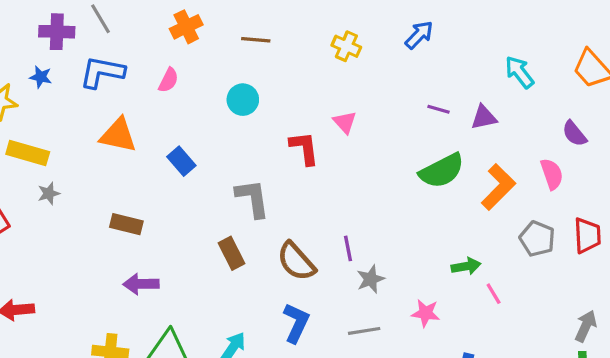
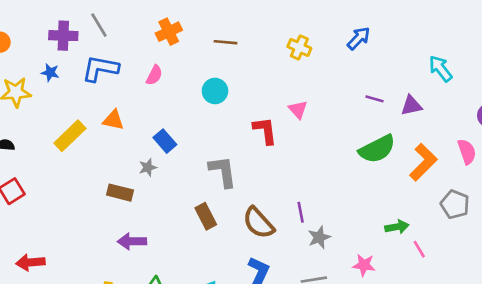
orange triangle: (118, 135) -> (113, 120), size x0.7
yellow rectangle: (28, 153) -> (70, 136), moved, turned -60
gray star: (49, 193) -> (148, 167), moved

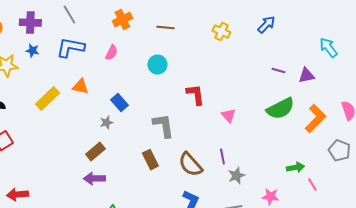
purple cross: (63, 36) -> (30, 23), moved
pink triangle: (298, 109) -> (228, 116), moved
brown rectangle: (120, 193) -> (95, 152), moved, turned -54

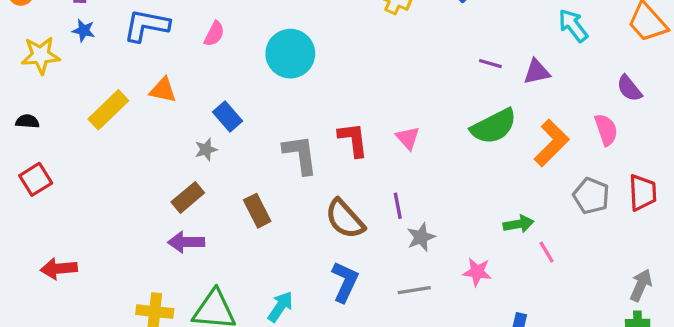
cyan circle: (157, 65) -> (290, 54), size x1.5
red L-shape: (195, 95) -> (353, 140), moved
brown rectangle: (150, 160) -> (257, 211), moved

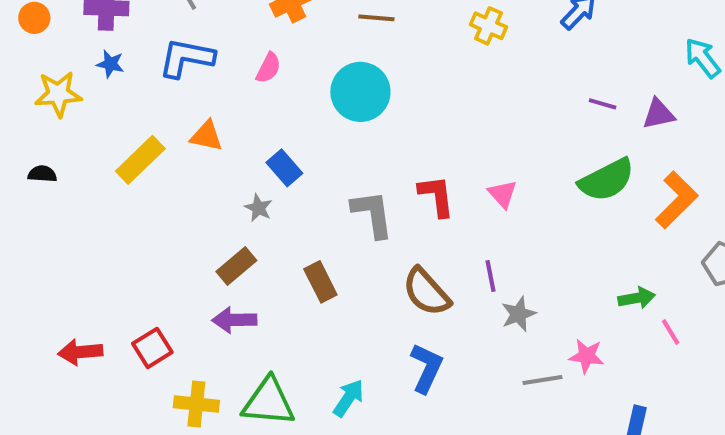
gray star: (206, 150) -> (258, 208), turned -30
red square: (36, 179) -> (152, 348), moved
gray line: (414, 290) -> (543, 380), moved

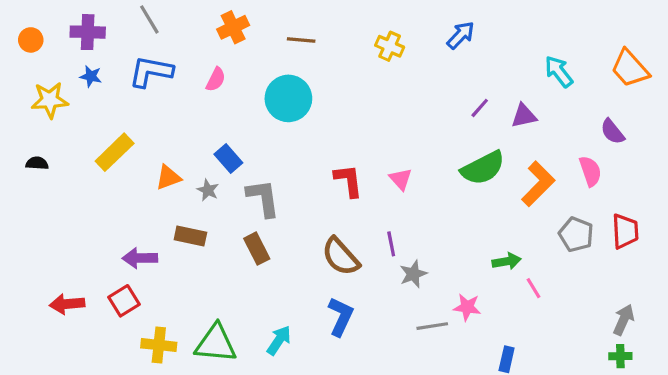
purple line: (603, 104) -> (480, 108), turned -65
orange triangle: (206, 136) -> (168, 177), moved, turned -32
gray L-shape: (372, 214) -> (263, 198), moved
brown rectangle: (236, 266) -> (190, 236), turned 52
purple arrow: (234, 320) -> (140, 258), moved

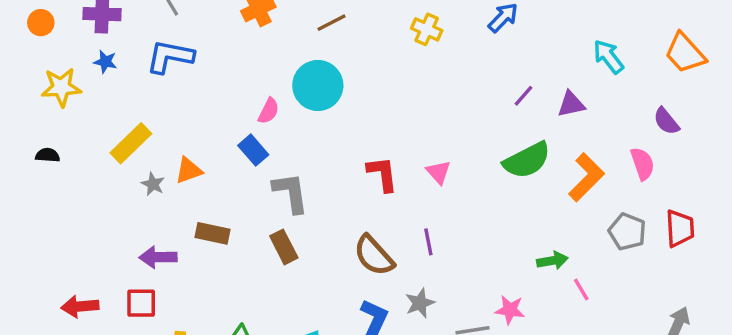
brown line: (301, 40) -> (331, 23), turned -32
pink semicircle: (216, 79) -> (269, 111), moved
gray star: (208, 190) -> (153, 184), moved
gray star: (413, 274) -> (420, 303), moved
red square: (124, 301) -> (141, 303), turned 32

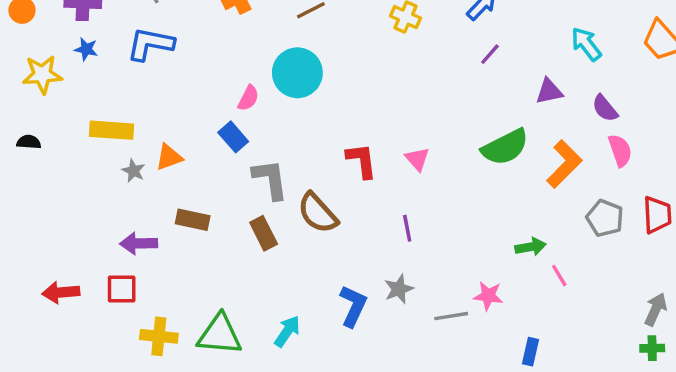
purple line: (524, 96) -> (490, 54), moved
purple semicircle: (666, 121) -> (605, 108), moved
yellow rectangle: (131, 143) -> (112, 130), turned 48
brown semicircle: (374, 255) -> (318, 213), moved

